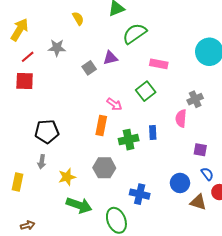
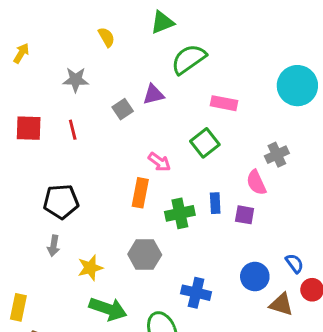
yellow arrow: (20, 30) -> (21, 53), size x0.6
red line: (28, 57) -> (73, 130), moved, turned -64
pink semicircle: (181, 118) -> (256, 183), turned -30
purple square: (200, 150) -> (245, 215), moved
yellow rectangle: (18, 182) -> (18, 307), moved

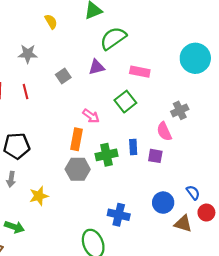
purple triangle: (153, 94) -> (97, 67), moved
gray hexagon: (145, 254) -> (78, 169), moved
green arrow: (108, 309) -> (14, 227), moved, size x0.7

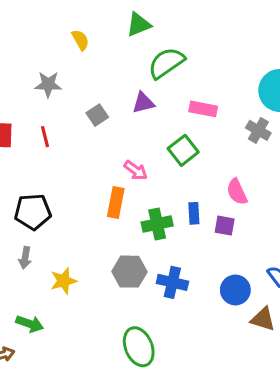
gray cross: (180, 110) -> (258, 130), moved, turned -35
gray hexagon: (78, 169) -> (129, 272), moved
blue cross: (119, 215) -> (172, 282), moved

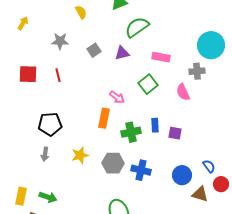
gray square: (97, 115) -> (94, 50), moved
gray cross: (258, 130) -> (197, 71), turned -35
pink semicircle: (237, 192) -> (183, 92), moved
yellow star: (63, 281) -> (80, 155), moved

